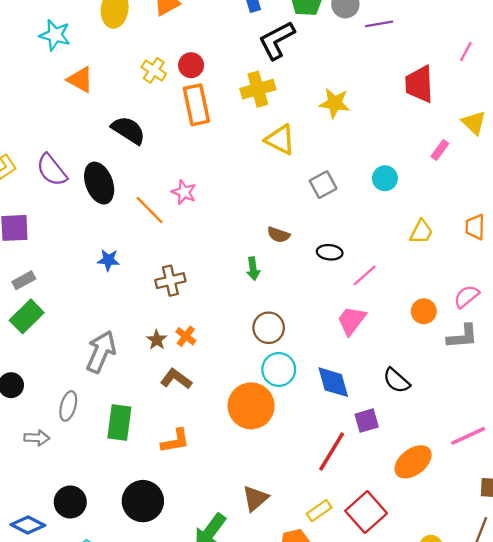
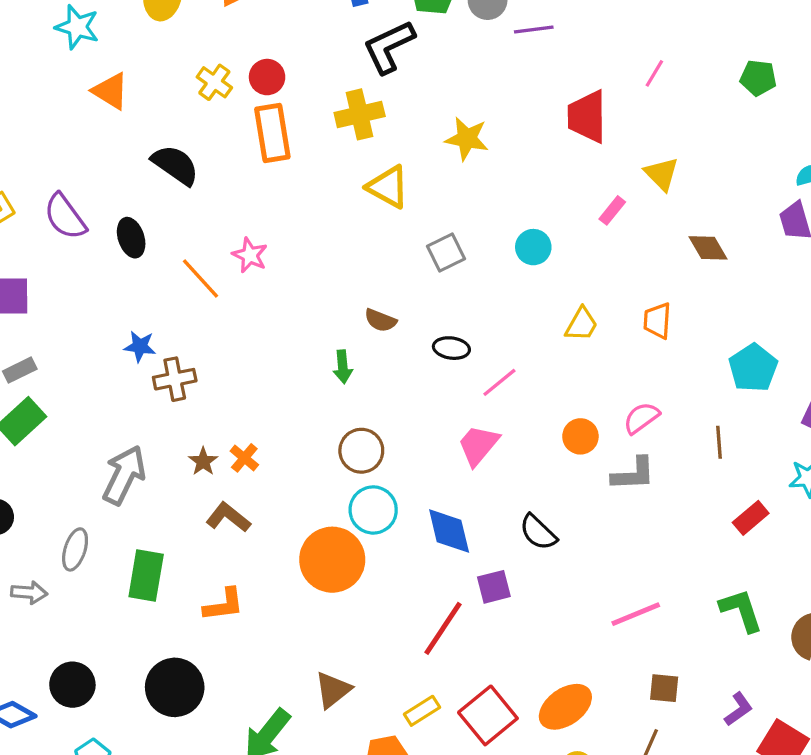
black ellipse: (99, 183) -> (131, 238), size x0.7
brown cross: (170, 281) -> (175, 379), moved
orange ellipse: (413, 462) -> (565, 707), moved

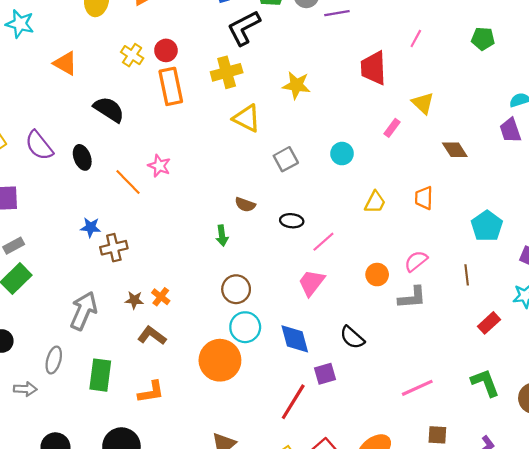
cyan star: (77, 27) -> (20, 24), moved
brown star: (203, 461) -> (134, 300), turned -30

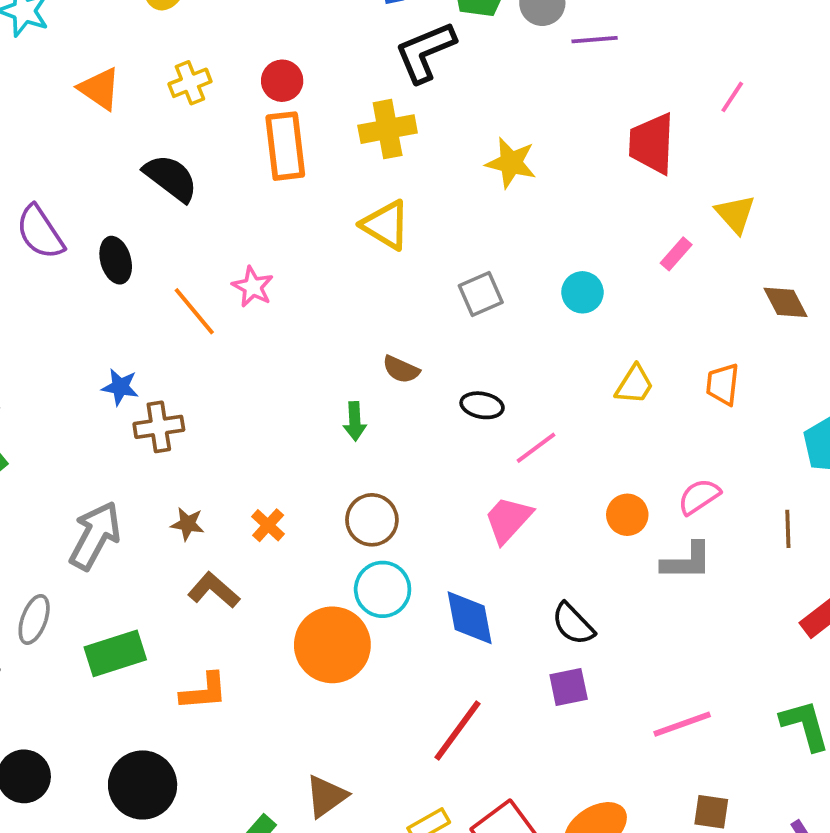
yellow cross: (132, 55) -> (190, 83), moved, turned 30
yellow triangle: (247, 118) -> (386, 225), moved
orange cross: (161, 297) -> (268, 525), moved
purple square: (325, 374) -> (569, 687), moved
green rectangle: (100, 375) -> (115, 653), turned 60

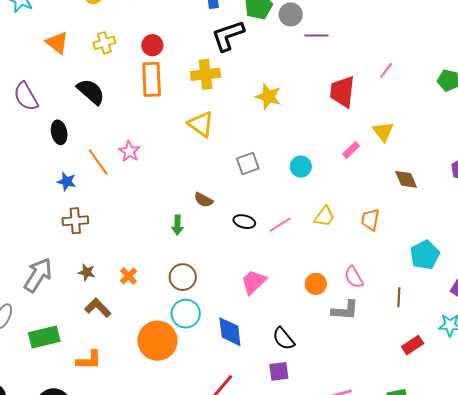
purple semicircle: (40, 232) -> (26, 96), moved
blue star: (120, 387) -> (67, 182), moved
pink line: (536, 448) -> (280, 225), moved
pink semicircle: (699, 497) -> (354, 277), turned -90

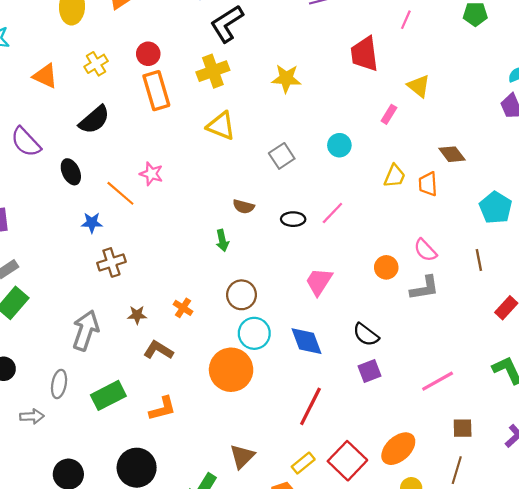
black semicircle: (91, 92) -> (94, 120), turned 112
brown diamond: (406, 179) -> (452, 154), moved
yellow trapezoid: (324, 216) -> (395, 176), moved

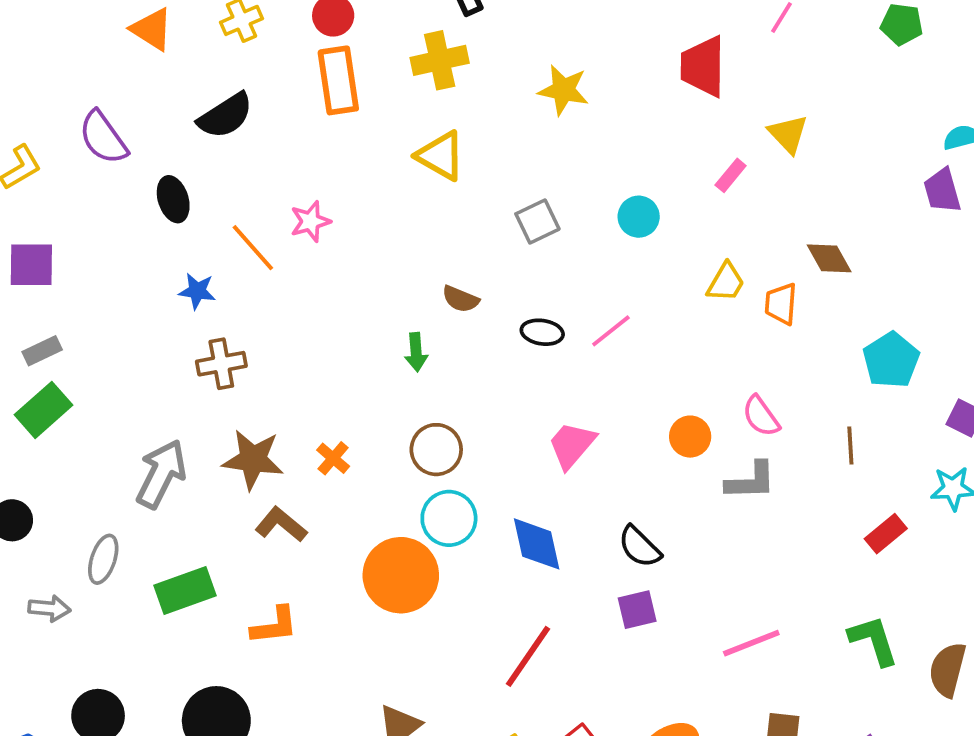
pink star: (151, 174) -> (310, 221), turned 30
brown star: (137, 315) -> (253, 459), size x1.8

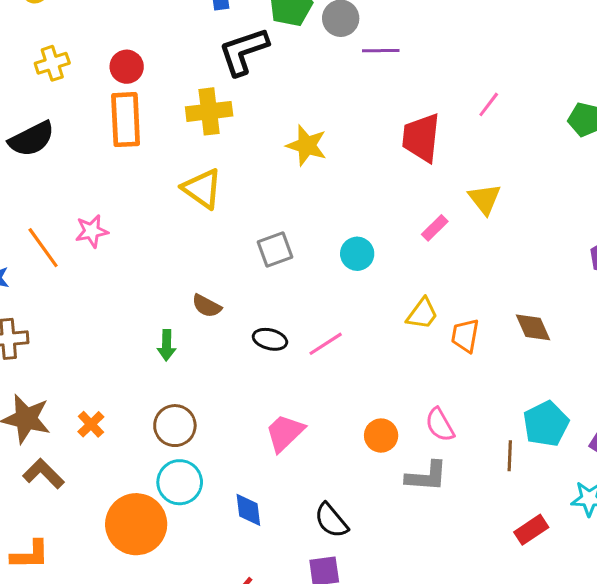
brown diamond: (829, 258) -> (533, 327), moved
cyan pentagon: (891, 360) -> (546, 424), moved
blue diamond: (537, 544) -> (248, 510), size x0.7

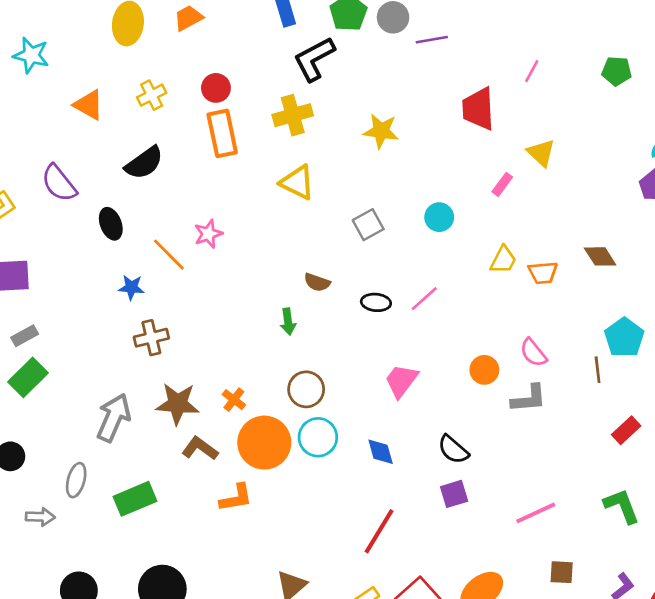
orange trapezoid: (465, 336) -> (543, 273), turned -96
orange circle: (136, 524) -> (264, 443), moved
orange L-shape: (30, 555) -> (236, 498), moved

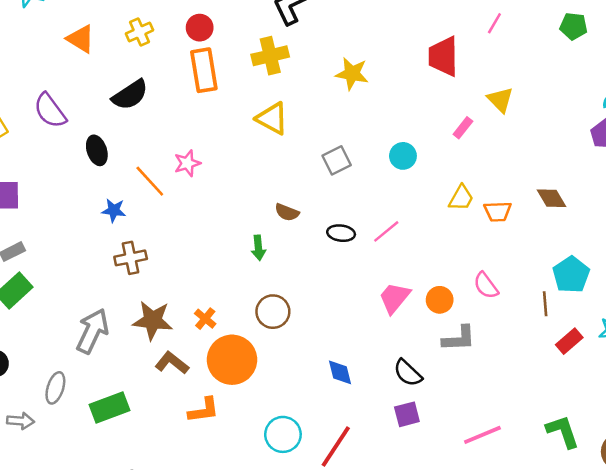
pink trapezoid: (401, 381) -> (394, 298), moved
gray L-shape: (529, 399) -> (459, 339), moved
red rectangle: (626, 430) -> (569, 341), moved
cyan circle: (318, 437) -> (283, 434), moved

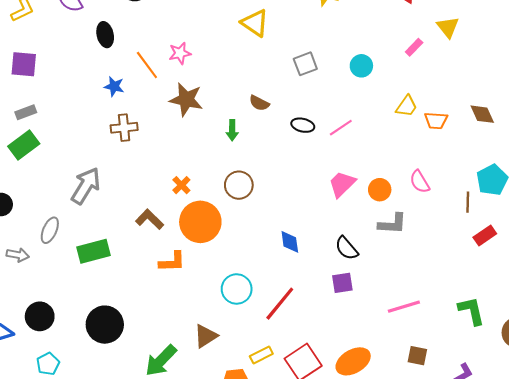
brown star: (153, 320) -> (186, 99), moved

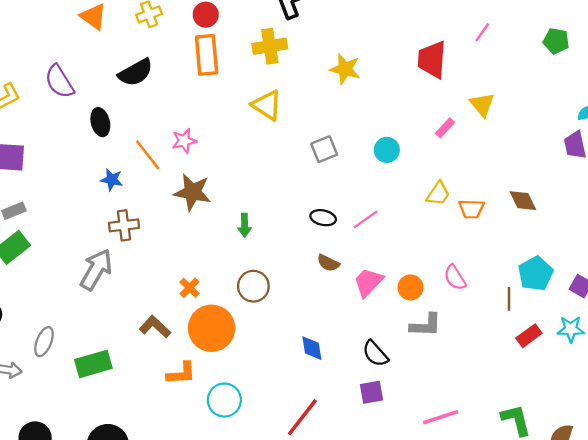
brown semicircle: (259, 103) -> (328, 263), moved
gray arrow: (86, 186) -> (96, 270), moved
cyan circle: (237, 289) -> (224, 400), moved

